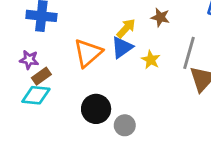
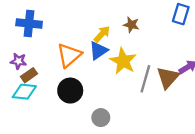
gray line: (189, 53) -> (145, 79), moved
yellow star: (151, 60) -> (123, 61), size x1.6
black circle: (96, 109) -> (70, 91), moved

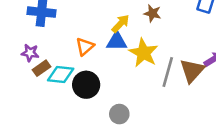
blue triangle: (98, 51) -> (117, 41), turned 36
orange triangle: (69, 55) -> (85, 46), size x0.7
cyan diamond: (24, 92) -> (61, 75), moved

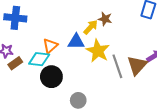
yellow arrow: (121, 24) -> (91, 27), moved
gray line: (168, 72) -> (117, 66), turned -35
cyan diamond: (61, 75) -> (39, 59), moved

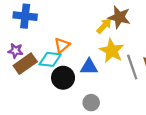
brown star: (105, 19) -> (119, 17), size x1.5
blue triangle: (76, 42) -> (89, 67), moved
brown rectangle: (15, 63) -> (25, 64), size x1.5

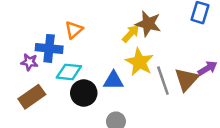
blue cross: (25, 16) -> (49, 48), moved
orange triangle: (62, 45) -> (74, 30), moved
brown rectangle: (25, 64) -> (32, 97), moved

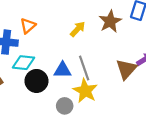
brown star: (148, 24) -> (110, 21), moved, turned 30
yellow star: (139, 62) -> (85, 91), moved
gray line: (163, 81) -> (84, 68), moved

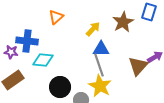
orange triangle: (28, 26) -> (56, 17), moved
blue triangle: (62, 70) -> (101, 49), moved
black circle: (36, 81) -> (60, 87), moved

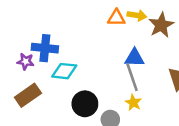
orange triangle: (56, 17) -> (116, 18), moved, turned 42
yellow arrow: (93, 29) -> (137, 15), moved, turned 56
yellow star: (100, 86) -> (133, 103), size x0.6

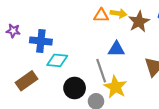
purple star: (26, 61) -> (13, 31), moved
gray line: (132, 77) -> (101, 71), moved
yellow star: (133, 103) -> (115, 87), size x1.6

